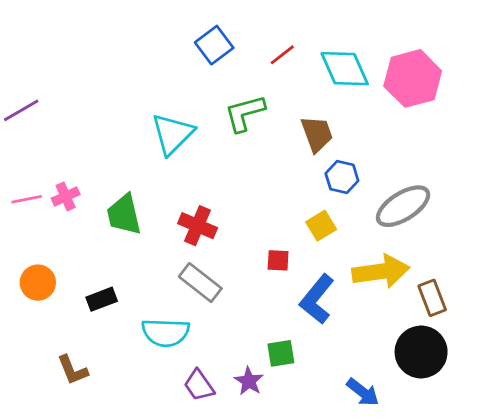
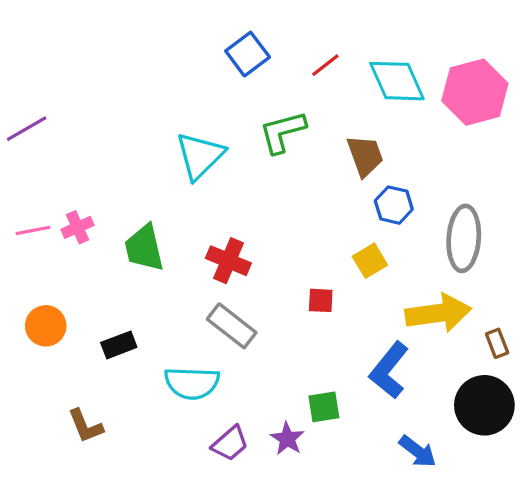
gray ellipse: (403, 206) -> (464, 238), turned -54
brown rectangle: (432, 298) -> (497, 343), size x0.7
blue L-shape: (317, 299) -> (389, 370), moved
purple trapezoid: (199, 385) -> (230, 443), turned -96

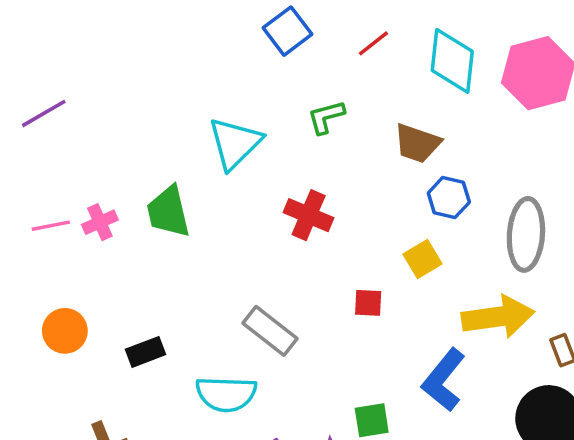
cyan diamond: (397, 81) -> (452, 61), turned 30
green L-shape: (283, 132) -> (326, 117), size x0.7
brown trapezoid: (365, 156) -> (417, 143), turned 129
green trapezoid: (144, 248) -> (168, 212), moved
red cross: (228, 261) -> (309, 215), moved

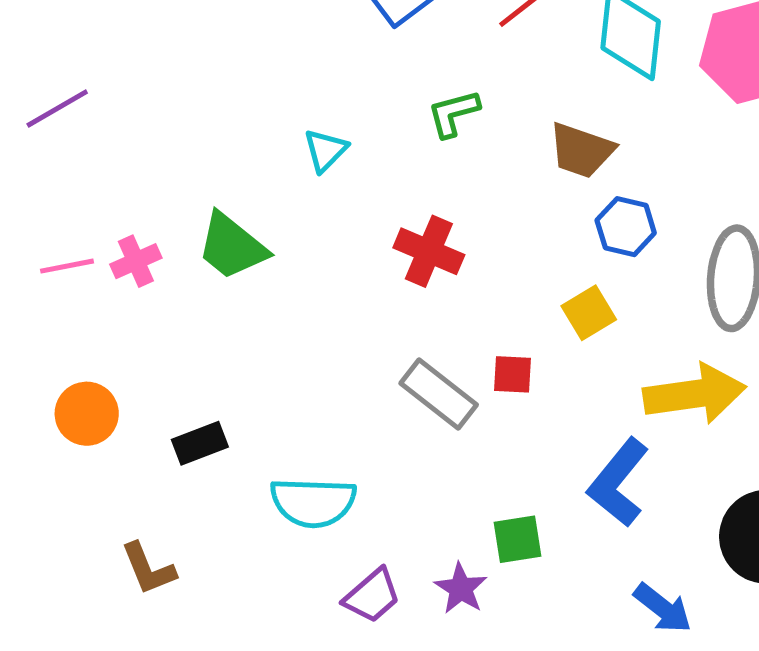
cyan triangle: (235, 143) -> (325, 150), size x0.6
green trapezoid: (168, 212) -> (232, 246), turned -38
gray rectangle: (270, 331) -> (439, 394), moved

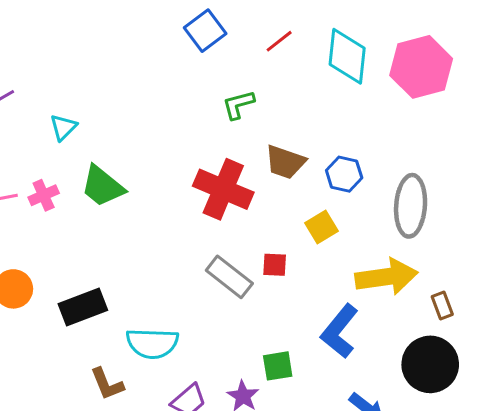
cyan triangle: (325, 150) -> (63, 127), moved
brown trapezoid: (581, 150) -> (285, 162), moved
red cross: (429, 251) -> (223, 189), size x1.4
black rectangle: (200, 443) -> (83, 307), size x1.4
brown L-shape: (148, 569) -> (107, 384), moved

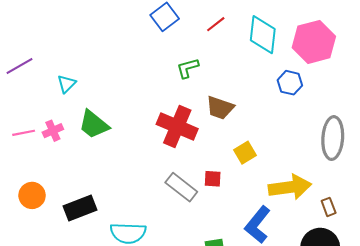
blue hexagon: (344, 174) -> (290, 83), moved
gray ellipse: (411, 206) -> (333, 138), moved

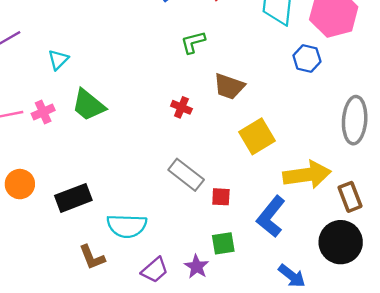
red cross: (177, 127) -> (181, 107), size x0.5
yellow square: (245, 153) -> (257, 136), size x1.4
red square: (213, 179) -> (221, 197), moved
brown rectangle: (329, 207) -> (350, 197), size x1.4

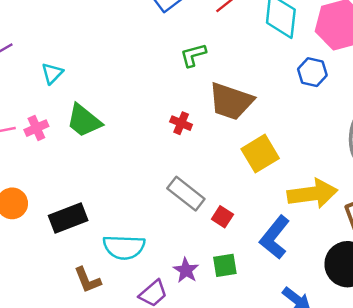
brown trapezoid: (229, 86) -> (231, 101), size x1.4
red square: (221, 197) -> (222, 217), turned 30
purple star: (197, 267) -> (186, 270), moved

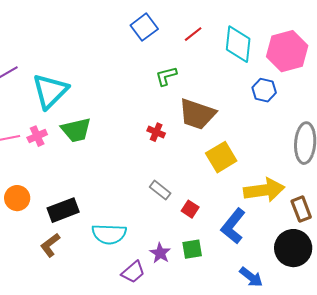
cyan triangle: (52, 73) -> (50, 91), size x2.0
green trapezoid: (84, 121) -> (76, 130), turned -52
gray rectangle: (186, 194) -> (160, 190), size x0.7
brown L-shape: (87, 280) -> (50, 245), moved, turned 75

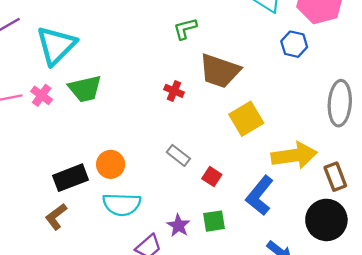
pink cross: (37, 136) -> (42, 95), turned -30
orange circle: (17, 198) -> (111, 164), moved

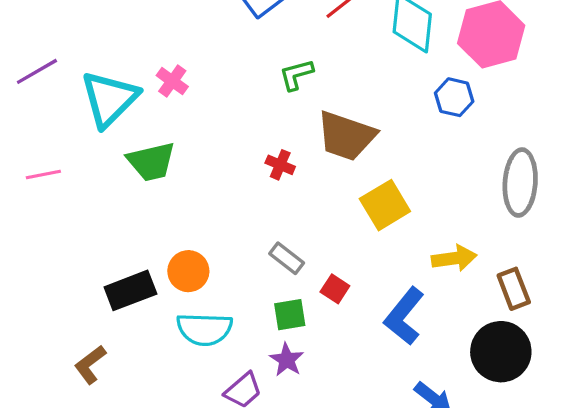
pink cross: (42, 95) -> (172, 81), moved
yellow arrow: (294, 155) -> (454, 258), size x0.7
brown L-shape: (56, 217) -> (90, 365), moved
green square: (214, 221) -> (290, 315), moved

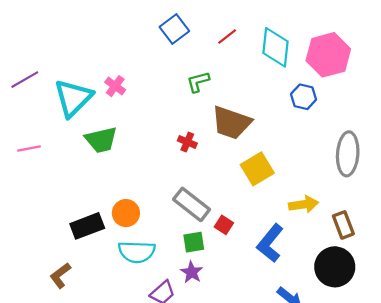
gray rectangle: (287, 258) -> (192, 204), size x1.6

